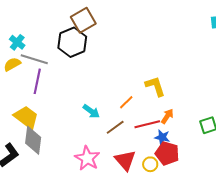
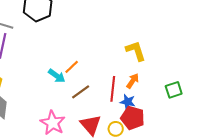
yellow L-shape: (155, 86) -> (136, 51), moved
orange line: (126, 102) -> (72, 67), moved
red line: (147, 124) -> (113, 89), turned -70

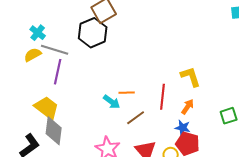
orange line: (72, 67) -> (127, 93), turned 42
red line: (113, 89) -> (163, 97), moved

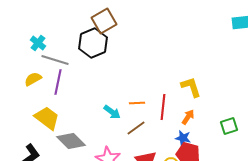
yellow semicircle: (33, 55) -> (33, 79), moved
orange line: (127, 93) -> (137, 103), moved
gray diamond: (54, 131) -> (71, 141), moved, turned -52

